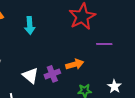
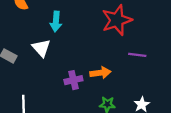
white triangle: (30, 76) -> (41, 48), moved

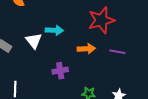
cyan arrow: (56, 21) -> (54, 30), moved, turned -96
orange arrow: (100, 73) -> (86, 49), moved

